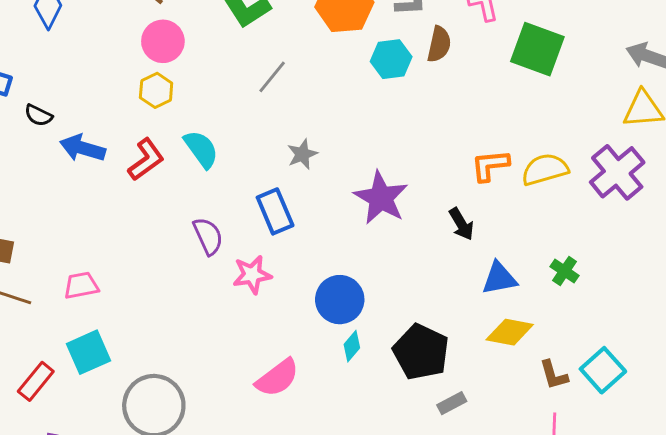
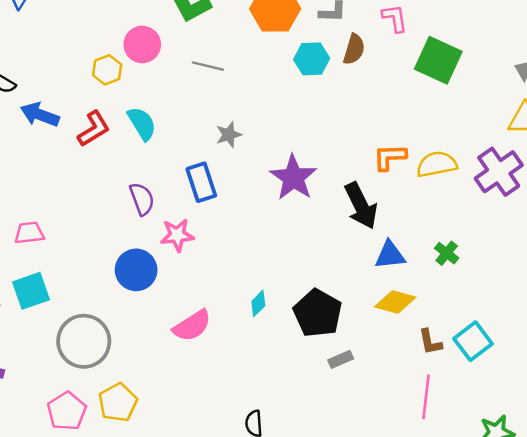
pink circle: (163, 41) -> (142, 44), moved
gray line: (272, 77) -> (208, 66), turned 60
black arrow: (461, 224) -> (361, 206), size x1.6
blue circle: (340, 300) -> (136, 270), moved

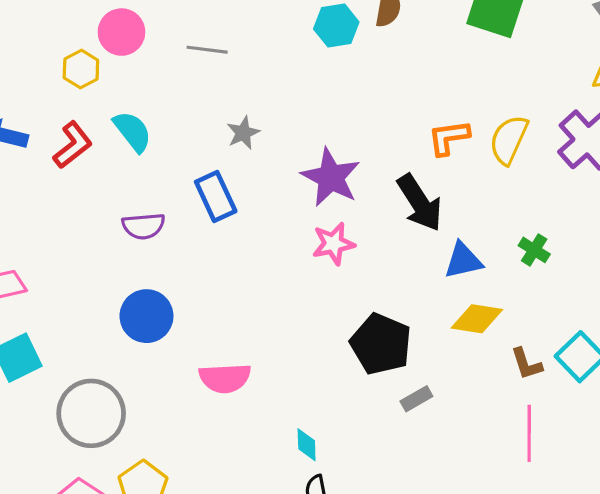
yellow semicircle: (437, 164) -> (509, 140), turned -48
purple semicircle: (142, 199) -> (143, 226), turned 112
pink star: (177, 235) -> (333, 244), moved
cyan diamond: (258, 303) -> (307, 445), moved, turned -40
pink semicircle: (192, 326) -> (225, 378), turned 36

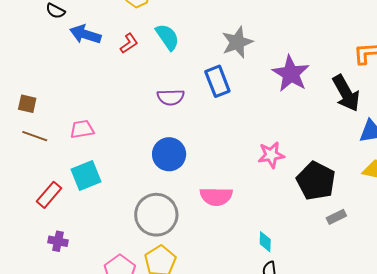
gray star: (243, 133) -> (237, 42), size x1.5
red L-shape: (73, 145) -> (129, 43), size x0.7
pink star: (333, 244) -> (271, 155), moved
gray circle: (91, 413) -> (156, 215), moved

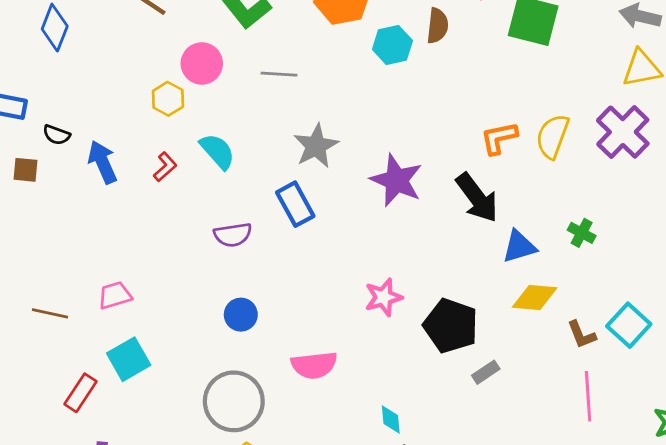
blue arrow: (85, 34) -> (102, 162), turned 56
brown square: (27, 104) -> (25, 170), moved
blue circle: (169, 154) -> (241, 315), size x0.7

